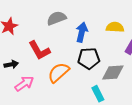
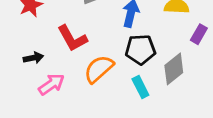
gray diamond: (113, 73) -> (174, 69), turned -35
cyan rectangle: (98, 94) -> (140, 87), moved

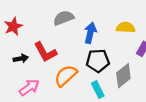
black arrow: (33, 58) -> (21, 59), moved

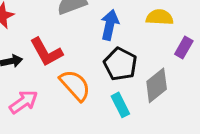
black pentagon: (98, 61) -> (120, 64), turned 30
orange semicircle: (66, 76) -> (75, 85), turned 90

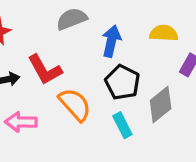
pink arrow: (24, 102) -> (21, 122), turned -144

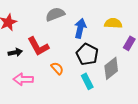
orange semicircle: (75, 105) -> (57, 68), size x0.6

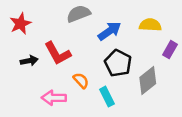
blue arrow: (80, 28) -> (109, 31), turned 42
pink arrow: (23, 79) -> (54, 98), moved
cyan rectangle: (87, 81) -> (107, 97), moved

